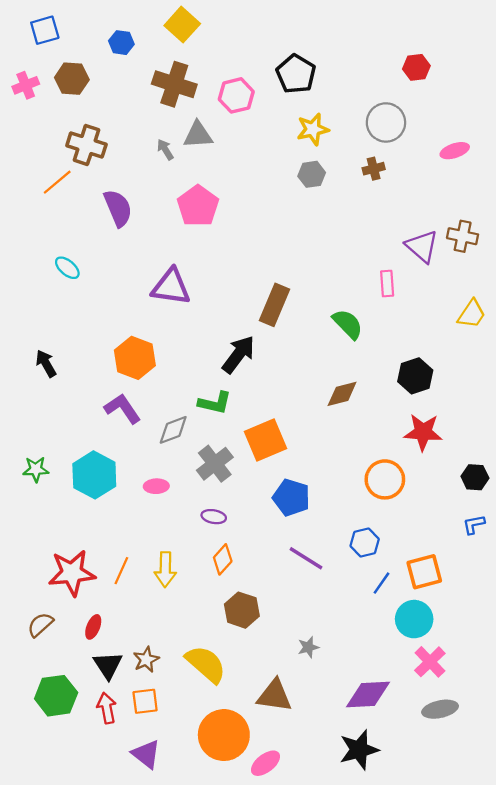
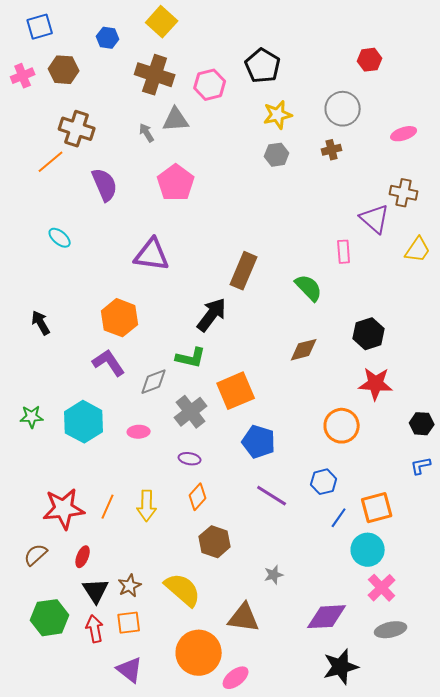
brown cross: (463, 236) -> (404, 193), moved
yellow trapezoid: (472, 314) -> (418, 250), moved
black star: (359, 750) -> (341, 667), moved

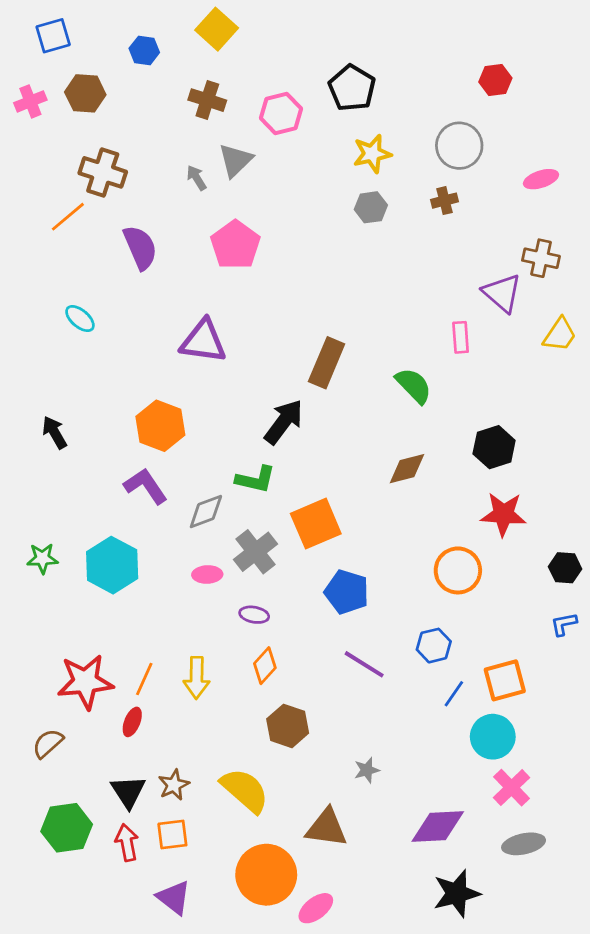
brown cross: (155, 75) -> (207, 100), size x0.7
gray triangle: (176, 120) -> (235, 160), turned -40
pink ellipse: (139, 432) -> (207, 574), moved
red ellipse: (83, 557) -> (132, 722), moved

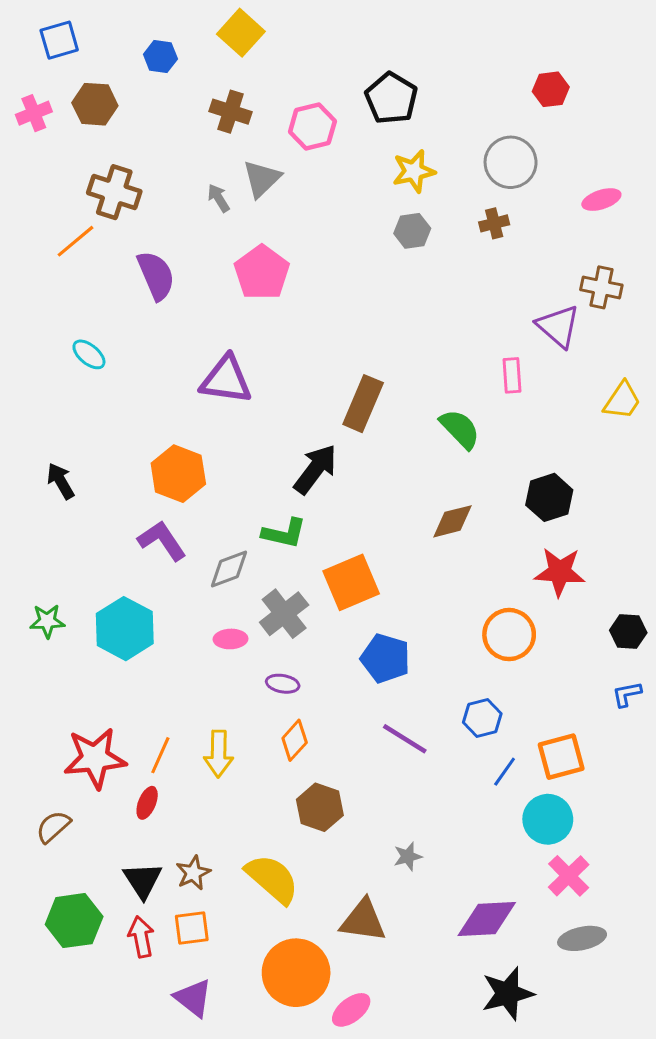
yellow trapezoid: (560, 335) -> (622, 401), moved

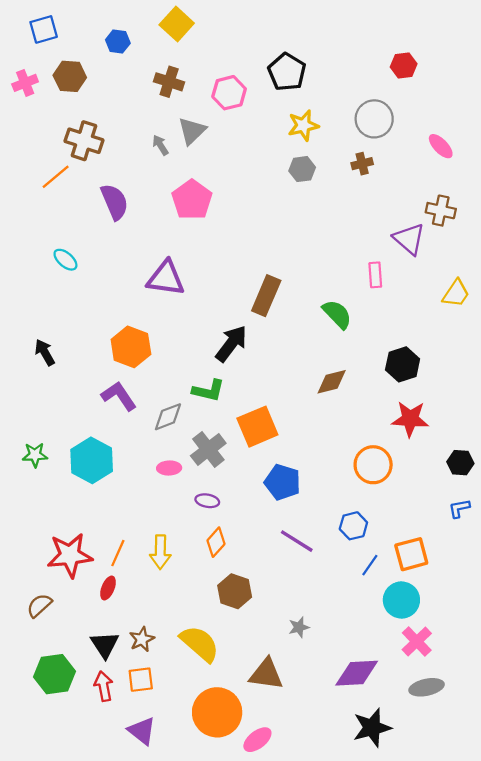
pink ellipse: (601, 200) -> (441, 146), turned 64

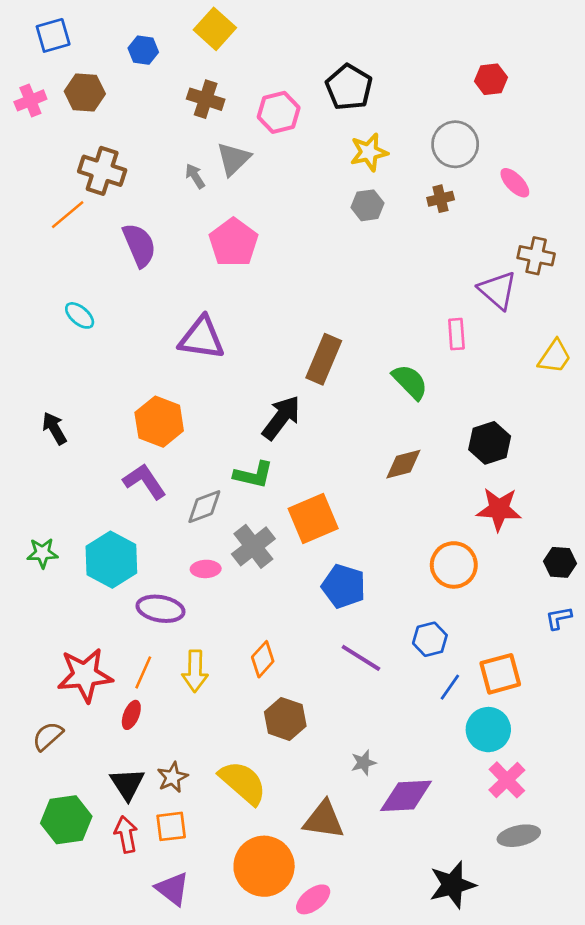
pink ellipse: (441, 146) -> (515, 183), moved
purple ellipse: (207, 501) -> (161, 609), moved, size x1.6
purple diamond: (357, 673) -> (406, 796), moved

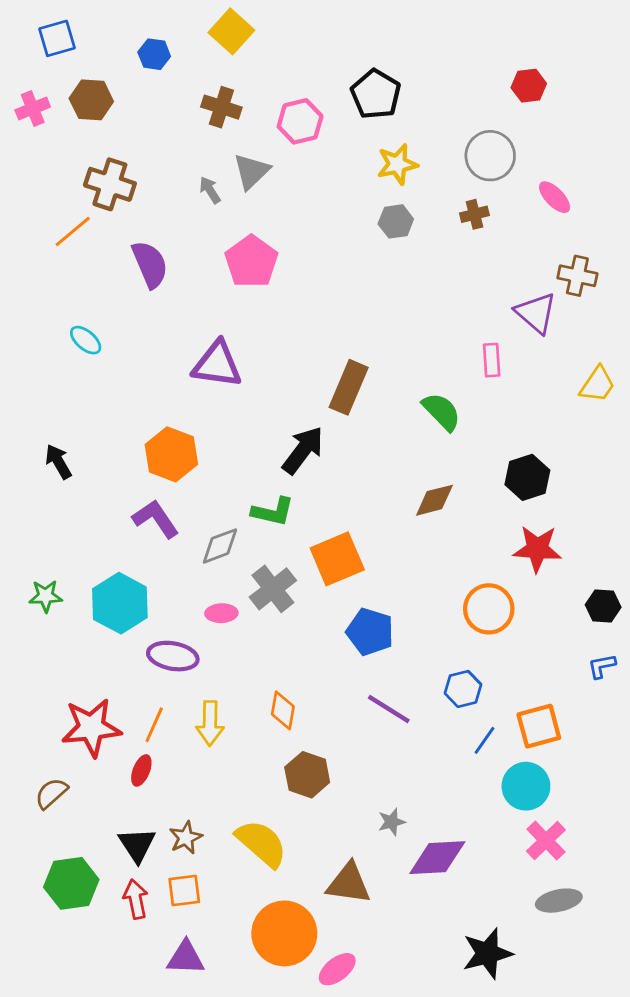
orange diamond: (263, 659) -> (283, 710), turned -32
purple triangle: (172, 889) -> (186, 958), turned -36

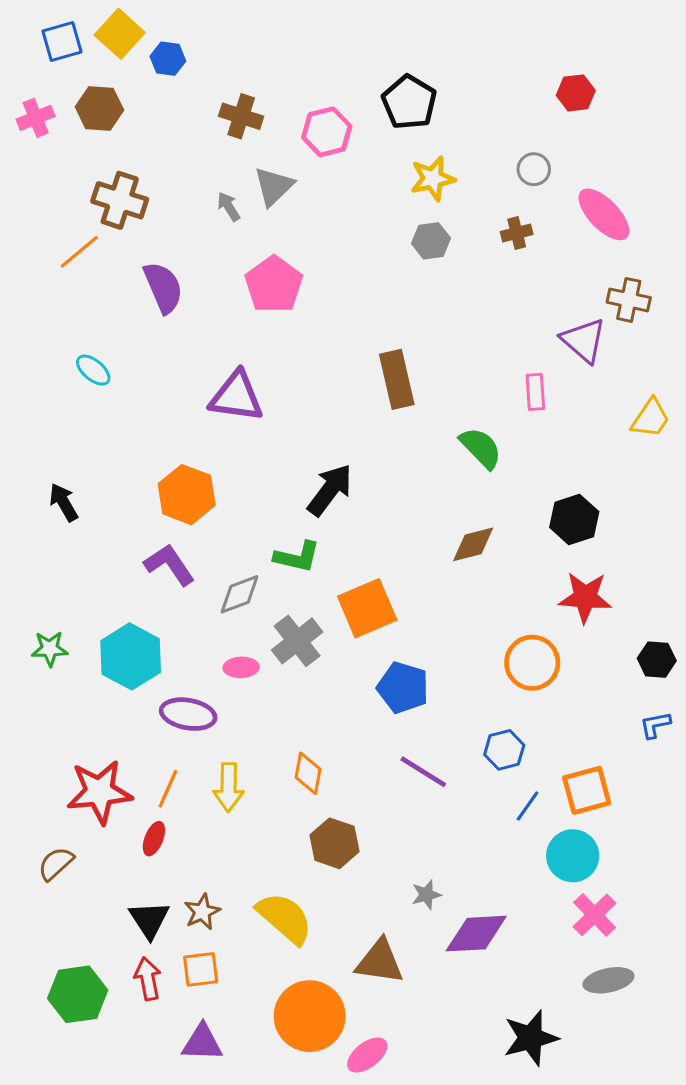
yellow square: (231, 31) -> (120, 34), moved
gray circle: (490, 156) -> (534, 169), size x0.6
pink ellipse: (555, 197) -> (604, 214), size x1.5
brown rectangle: (349, 387) -> (397, 379), moved, turned -36
green hexagon: (71, 883) -> (78, 994), moved

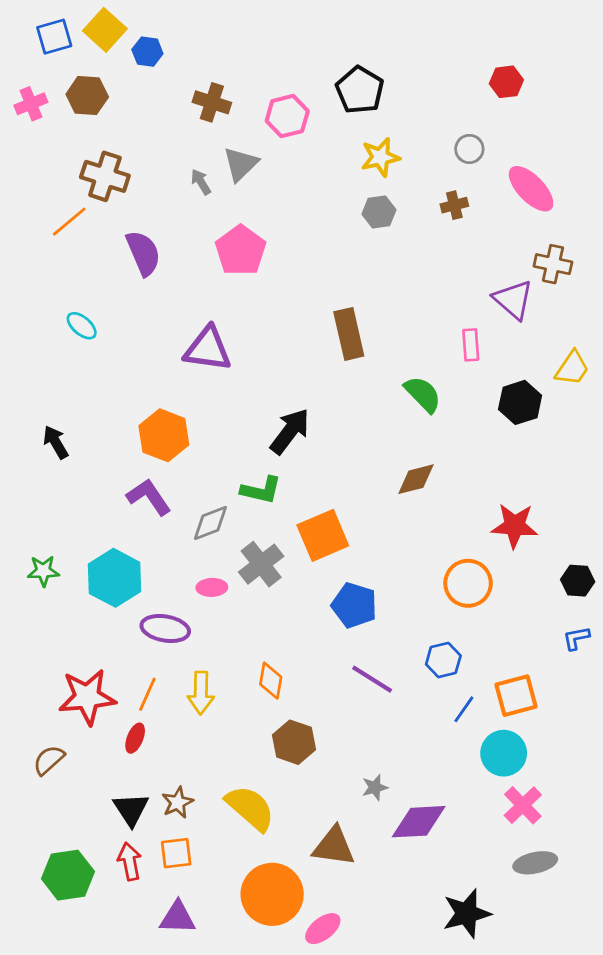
black hexagon: (574, 519) -> (520, 402), moved

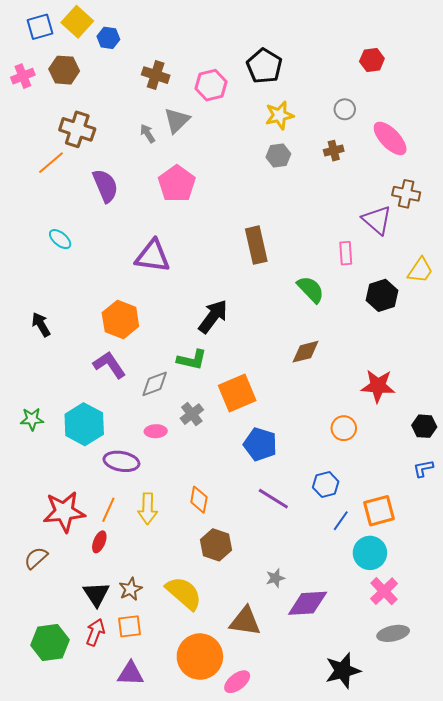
gray cross: (261, 564) -> (192, 414), size x0.7
orange circle: (468, 583) -> (344, 428), size x0.7
red arrow: (130, 861) -> (95, 632), turned 32

